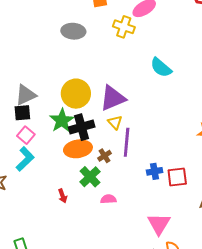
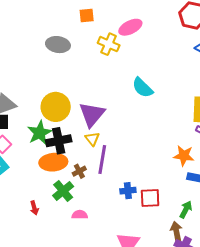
purple triangle: (113, 98) -> (92, 114), turned -32

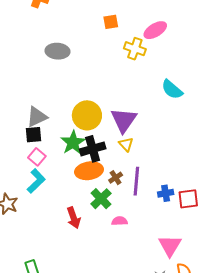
gray ellipse: (58, 45) -> (57, 51), moved
purple line: (102, 159) -> (136, 181), moved
red arrow: (34, 208) -> (74, 218), size x1.5

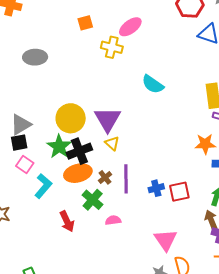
cyan L-shape: (36, 181) -> (43, 186), moved

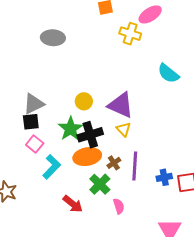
yellow circle: (71, 118) -> (84, 101), size x0.6
purple triangle: (108, 119) -> (121, 105), turned -40
pink semicircle: (113, 220) -> (119, 206), turned 77
red arrow: (67, 221) -> (73, 204), turned -30

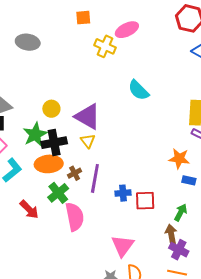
pink semicircle: (119, 206) -> (75, 217), size x1.8

